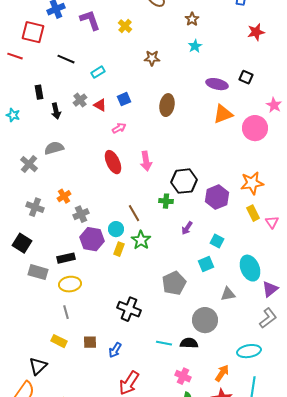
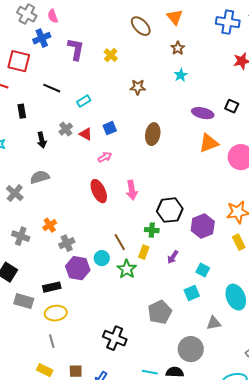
purple L-shape: (90, 20) -> (76, 49), turned 30
black rectangle: (39, 92) -> (22, 111), moved
yellow rectangle: (119, 249) -> (144, 252), moved

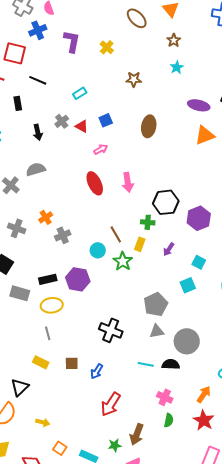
black line: (52, 88) -> (38, 80), moved
purple hexagon: (78, 268) -> (78, 279), moved
gray triangle: (214, 323) -> (157, 331), moved

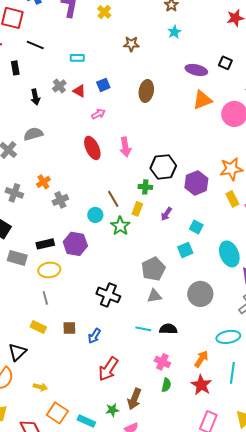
cyan rectangle: (80, 93) -> (77, 58), turned 32
gray circle: (187, 341) -> (200, 294), moved
orange square: (60, 448) -> (57, 413), size x1.5

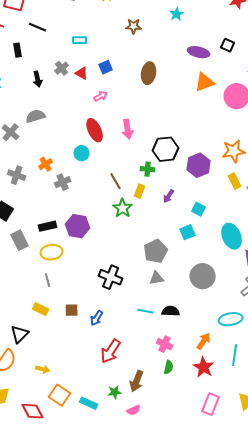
cyan circle: (95, 215) -> (82, 153), moved
gray rectangle: (17, 258) -> (20, 240), turned 48

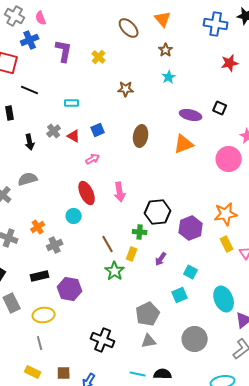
orange triangle: (205, 82) -> (184, 144), moved
black rectangle: (48, 226) -> (40, 276), moved

